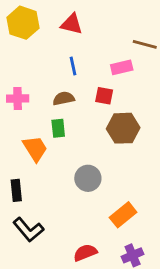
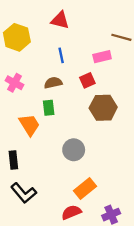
yellow hexagon: (23, 23) -> (17, 37), moved
red square: (104, 96) -> (87, 80), turned -35
pink cross: (18, 98) -> (15, 83), turned 30
orange rectangle: (123, 215) -> (85, 188), moved

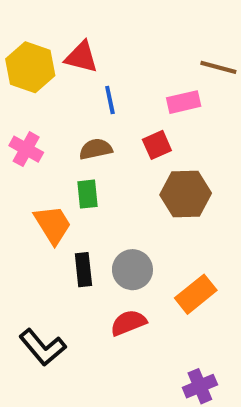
red triangle: (60, 20) -> (81, 57), moved
black rectangle: (13, 160) -> (83, 270), moved
orange rectangle: (85, 188) -> (196, 294), moved
red semicircle: (71, 212) -> (128, 323), moved

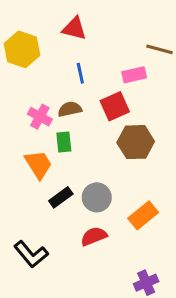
red triangle: (81, 57) -> (74, 28), moved
red square: (157, 145) -> (115, 106), size x1.4
pink cross: (26, 149) -> (40, 117), moved
black rectangle: (83, 270) -> (61, 197), turned 60

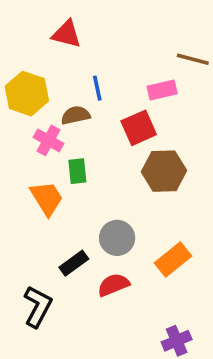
red triangle: (74, 28) -> (67, 34), moved
yellow hexagon: (22, 49) -> (27, 94), moved
brown semicircle: (70, 109) -> (76, 115), moved
black rectangle: (61, 197) -> (74, 263), moved
black L-shape: (31, 254) -> (38, 306), turned -112

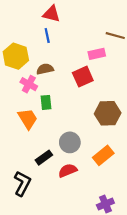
red triangle: (67, 34) -> (51, 14), moved
blue line: (97, 88) -> (47, 36), moved
brown hexagon: (164, 171) -> (108, 113), moved

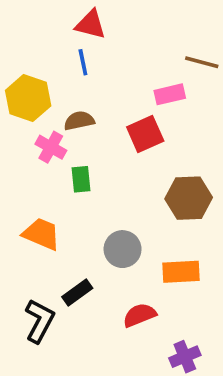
orange trapezoid: (28, 119) -> (41, 234), moved, turned -35
orange rectangle: (103, 155) -> (181, 272), turned 36
black rectangle: (44, 158) -> (77, 292), moved
red semicircle: (68, 171) -> (140, 315), moved

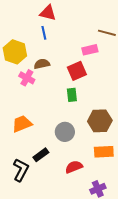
green rectangle: (81, 179) -> (72, 95), moved
brown hexagon: (189, 198) -> (100, 121), moved
orange trapezoid: (41, 234) -> (22, 124), turned -45
orange rectangle: (181, 272) -> (104, 152), moved

